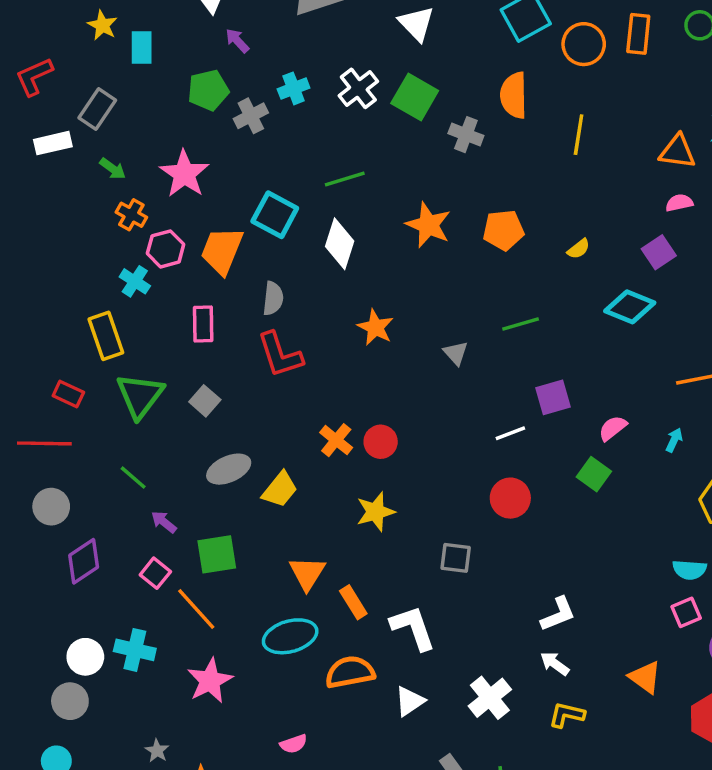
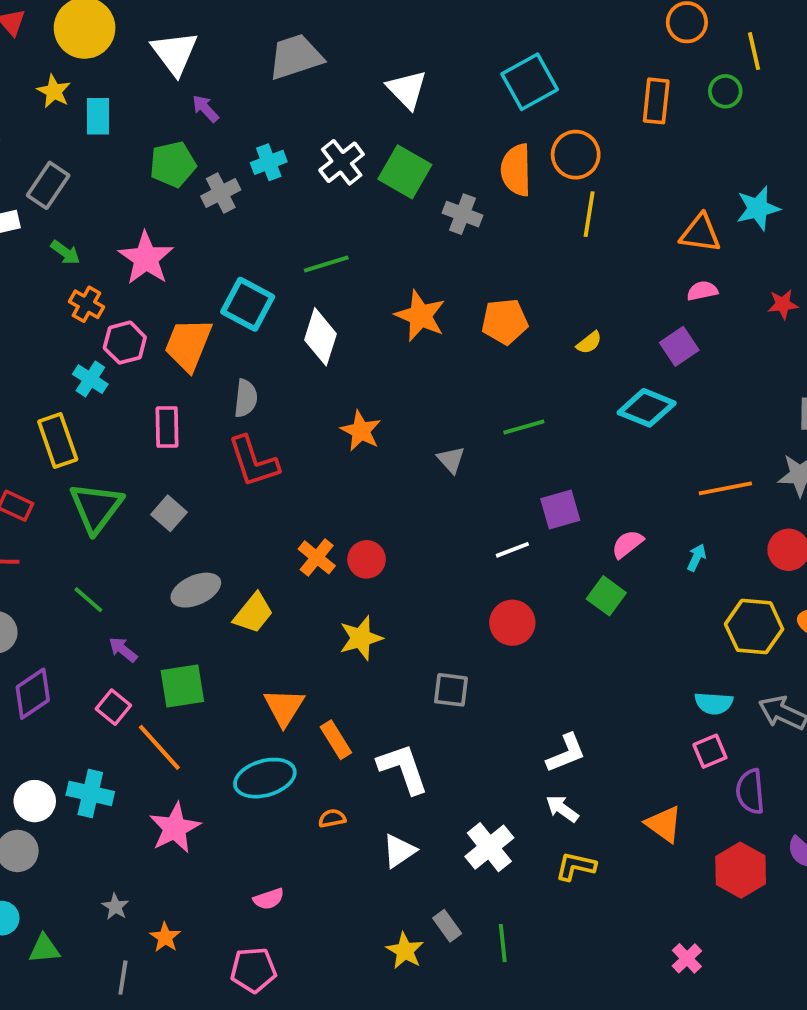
orange circle: (584, 44) -> (576, 155), moved
orange semicircle: (350, 672) -> (332, 818), size x0.5

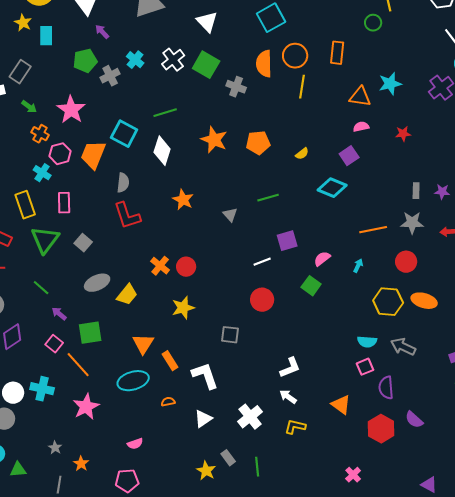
orange rectangle: (656, 101) -> (337, 53), moved
cyan cross: (269, 162) -> (135, 60), turned -30
pink rectangle: (167, 427) -> (64, 203), moved

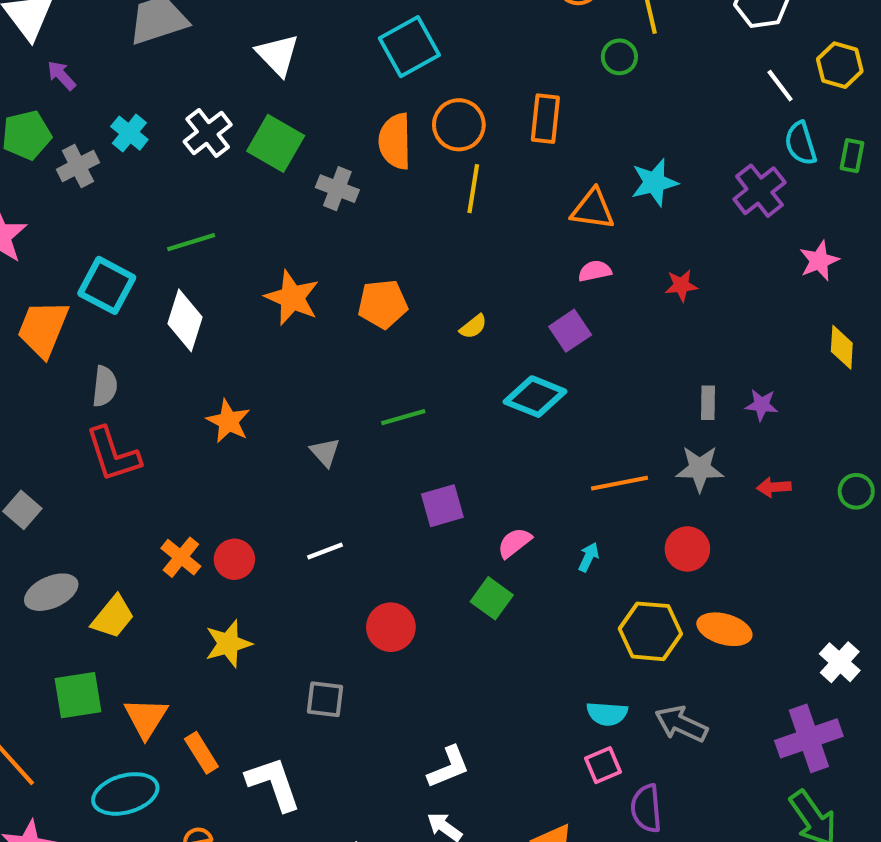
white line: (262, 262) -> (325, 551), moved
green square: (90, 333) -> (78, 695), moved

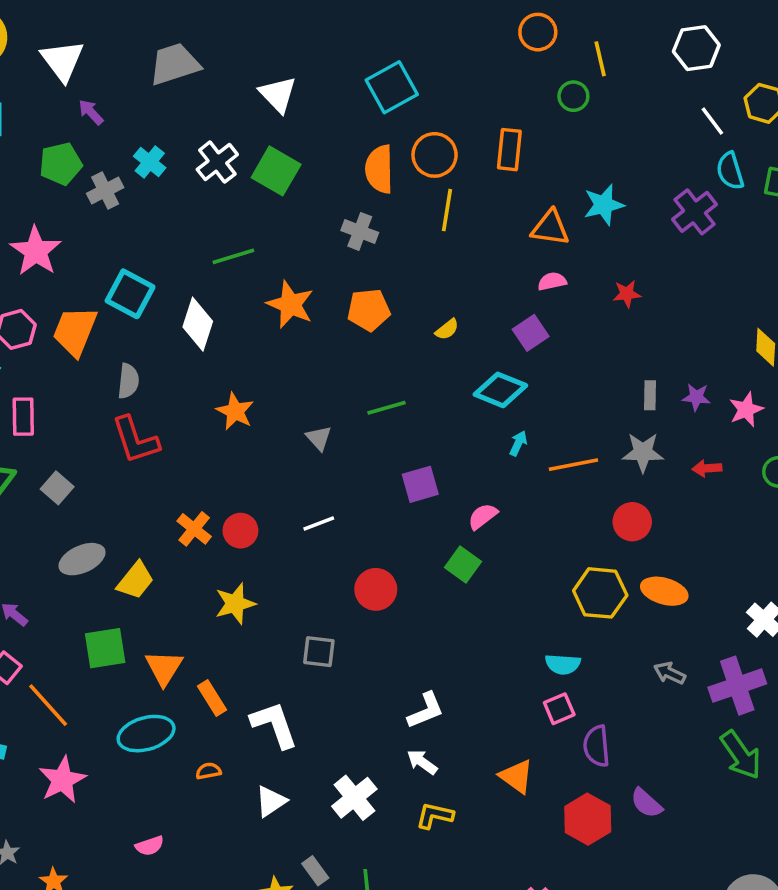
gray cross: (337, 189) -> (360, 231), moved
green line: (191, 242) -> (233, 256), moved
pink star: (819, 261) -> (746, 410), moved
cyan arrow: (589, 557) -> (518, 443), moved
gray arrow: (681, 724) -> (670, 673), moved, size x0.7

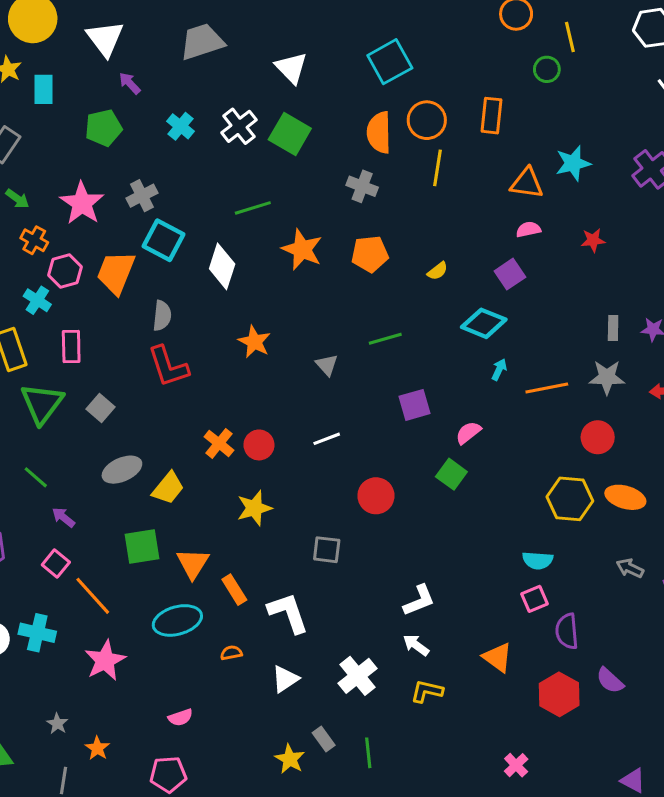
gray cross: (105, 191) -> (142, 196), moved

